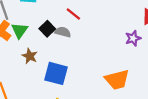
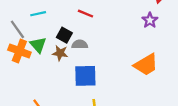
gray semicircle: (63, 32) -> (80, 44), moved
brown star: (30, 56) -> (60, 53), moved

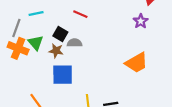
gray line: (17, 29) -> (16, 28), turned 54
blue square: (85, 76) -> (63, 75), moved

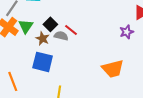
red line: (80, 14) -> (71, 30), moved

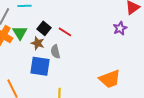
gray semicircle: (61, 36) -> (55, 52), moved, turned -112
orange trapezoid: (113, 69) -> (110, 79), moved

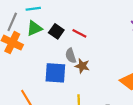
green triangle: (20, 33) -> (34, 28), moved, turned 42
brown star: (38, 43) -> (82, 66), moved

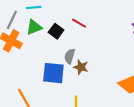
red line: (79, 33) -> (79, 23), moved
gray semicircle: (71, 56) -> (70, 56), turned 32

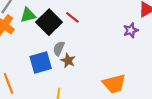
black square: (56, 31) -> (49, 22), size x1.6
blue square: (53, 73) -> (41, 62), turned -30

